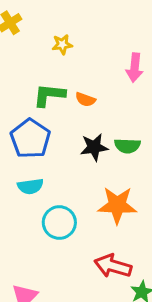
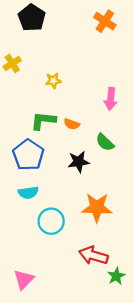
green semicircle: (127, 146) -> (105, 142), moved, turned 42

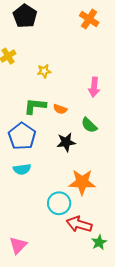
cyan circle: (51, 221) -> (59, 203), moved

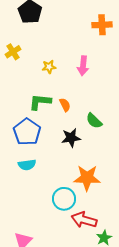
orange cross: (89, 19) -> (102, 25), moved, turned -36
pink arrow: (94, 87) -> (83, 66), moved
orange semicircle: (60, 109) -> (65, 105), turned -136

